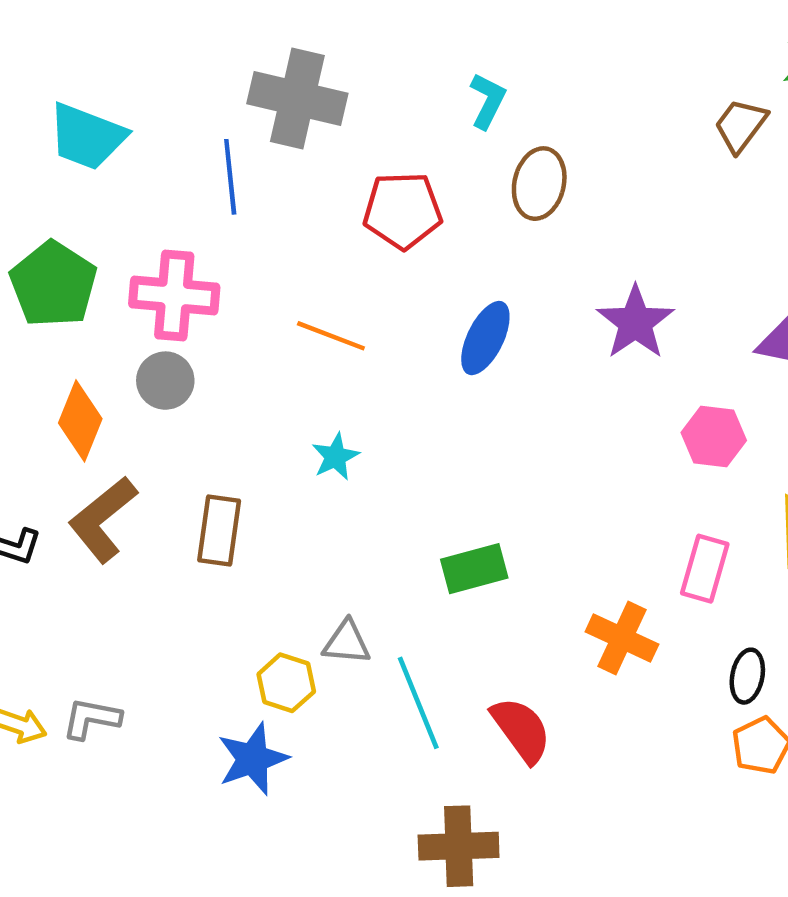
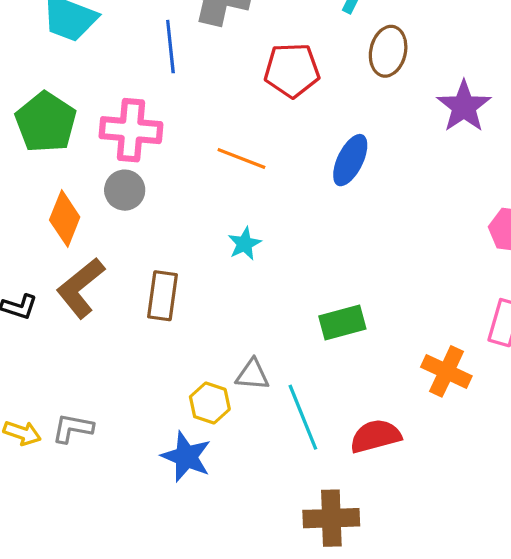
purple star: (635, 322) -> (464, 106), moved
red semicircle: (521, 730) -> (375, 436), turned -69
blue star: (253, 759) -> (186, 457), turned -30

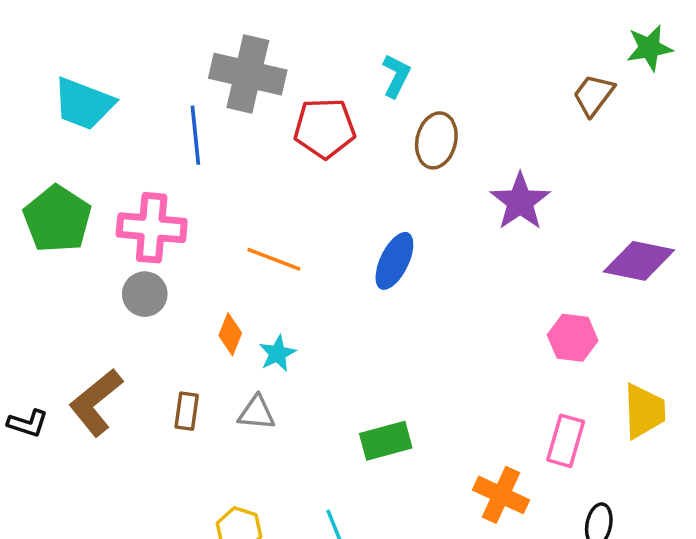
red pentagon: (292, 70) -> (325, 128), moved
orange diamond: (65, 218) -> (230, 334), moved, size x0.7
brown rectangle: (163, 296) -> (187, 411), size x0.7
gray triangle: (252, 375) -> (256, 413), moved

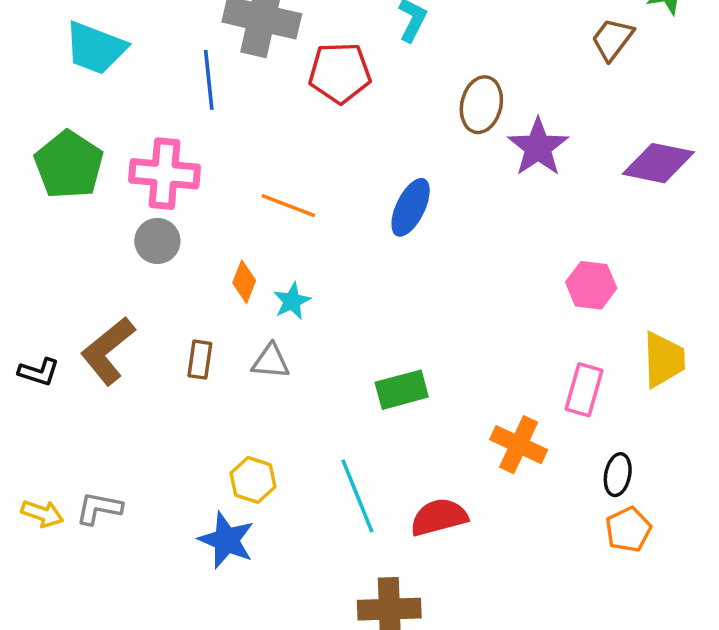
brown ellipse: (436, 140) -> (481, 105), moved
purple diamond: (639, 261) -> (658, 163), moved

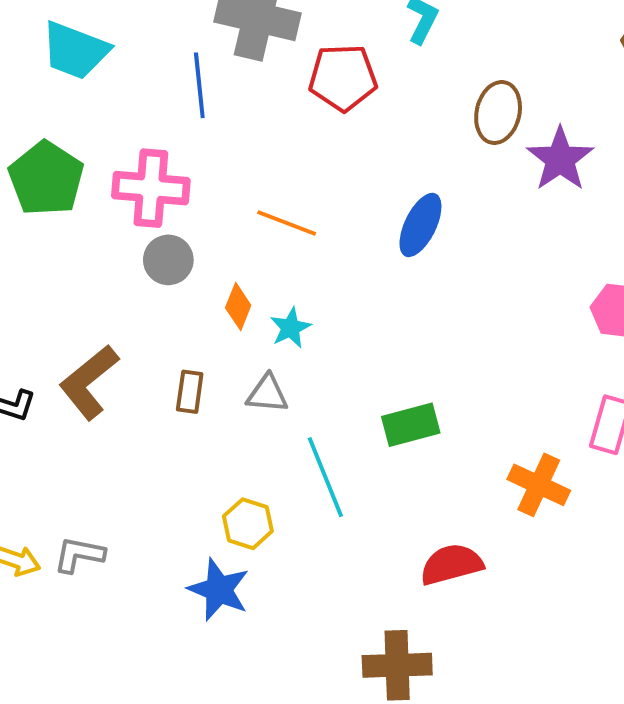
gray circle: (157, 241) -> (168, 260), moved
cyan line: (357, 496) -> (325, 477), moved

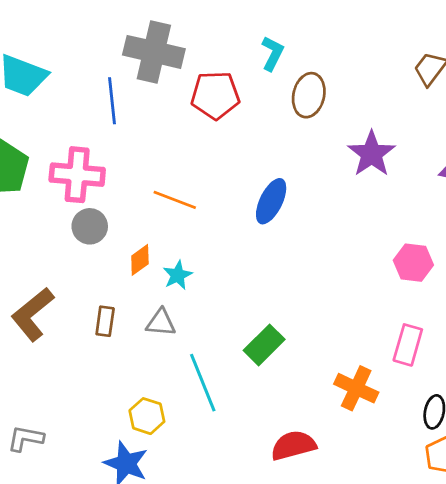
brown ellipse: (498, 112) -> (309, 95), moved
orange diamond: (238, 306) -> (140, 260), turned 32
green rectangle: (411, 425) -> (264, 345), turned -30

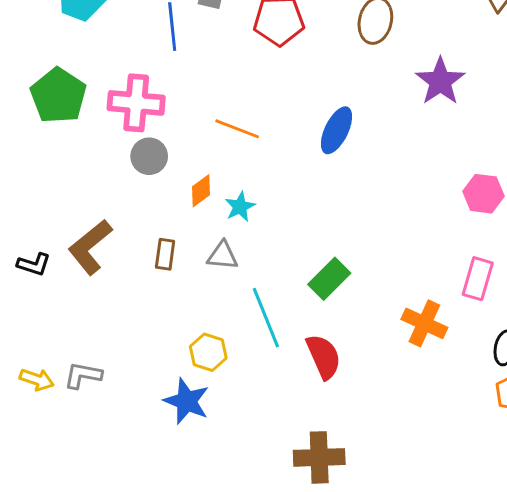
red semicircle: (293, 445) -> (324, 357), moved, turned 81

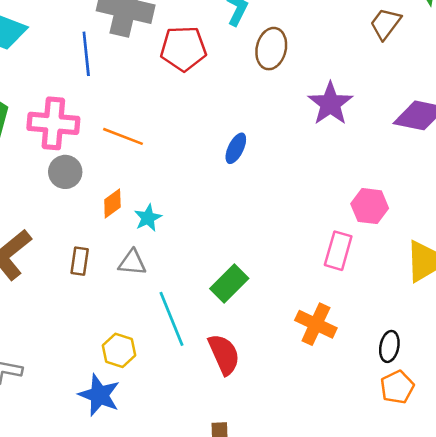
orange line: (237, 129) -> (123, 136), moved
blue ellipse: (336, 130) -> (236, 148), size x0.7
pink rectangle: (478, 279) -> (338, 251), moved

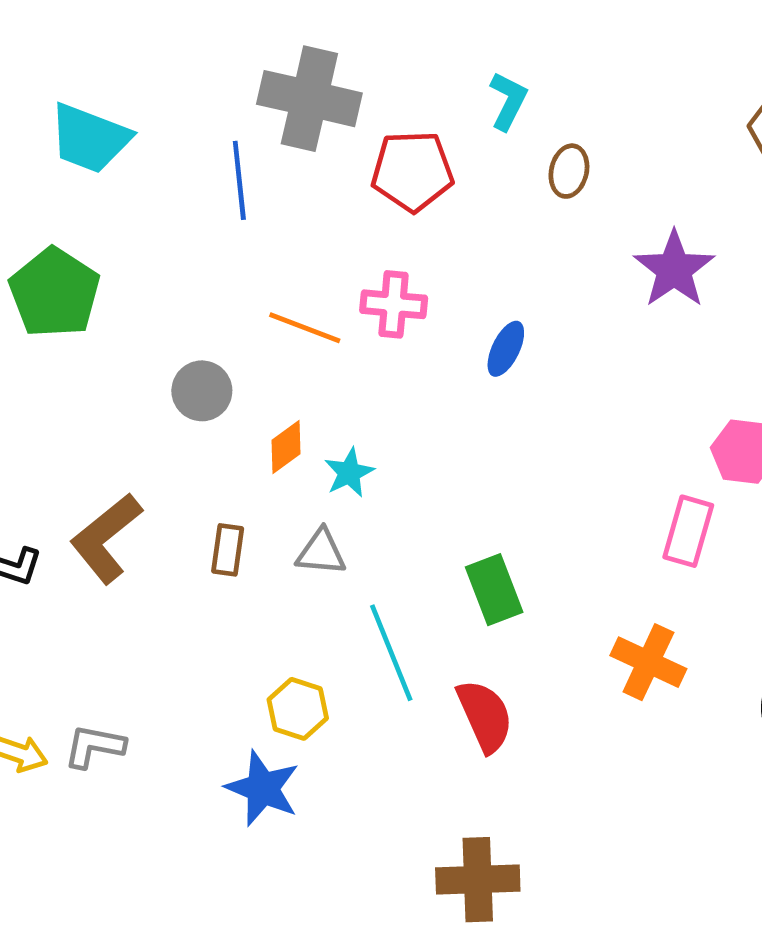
brown ellipse: (271, 49) -> (569, 171), size x0.7
pink cross: (53, 123) -> (394, 304), moved, size x0.7
green rectangle: (229, 283) -> (494, 590), turned -66

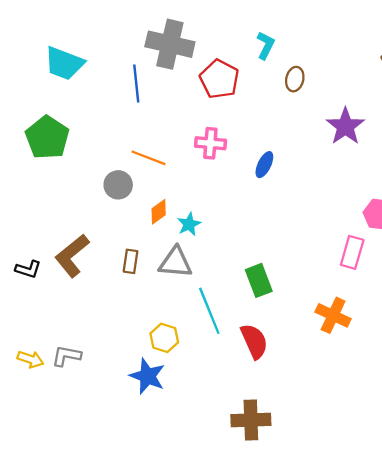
red pentagon: (412, 171) -> (219, 79), turned 30
orange line: (305, 328) -> (149, 158), moved
gray triangle: (321, 552) -> (176, 262), size x1.4

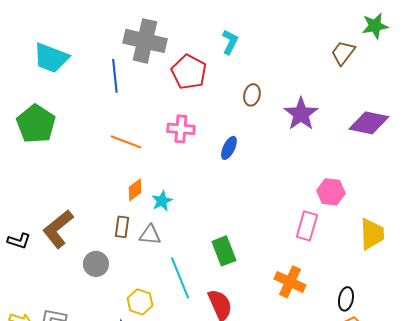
brown ellipse: (295, 79) -> (252, 95), moved
gray circle: (118, 185) -> (96, 264), moved
brown rectangle: (131, 261) -> (122, 227), moved
gray triangle: (176, 262) -> (150, 235), size x0.7

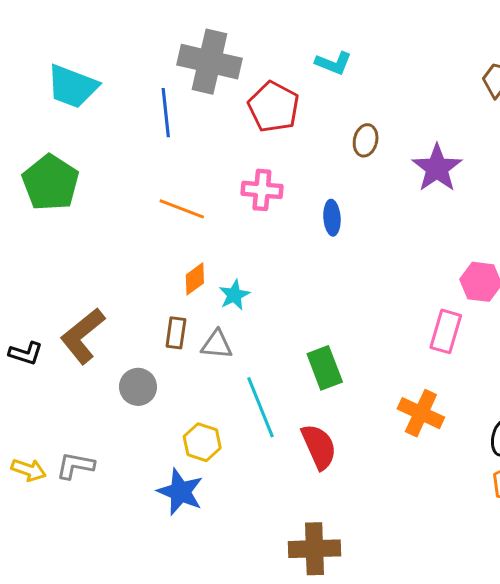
cyan L-shape: (230, 42) -> (333, 63), turned 85
blue ellipse: (229, 148) -> (332, 218), turned -30

